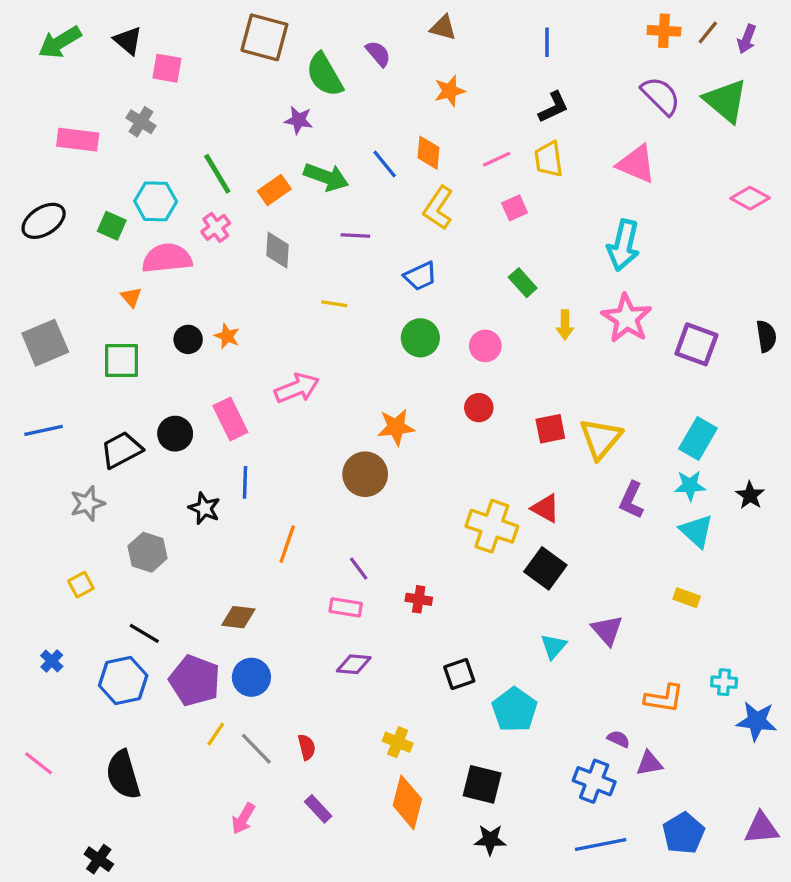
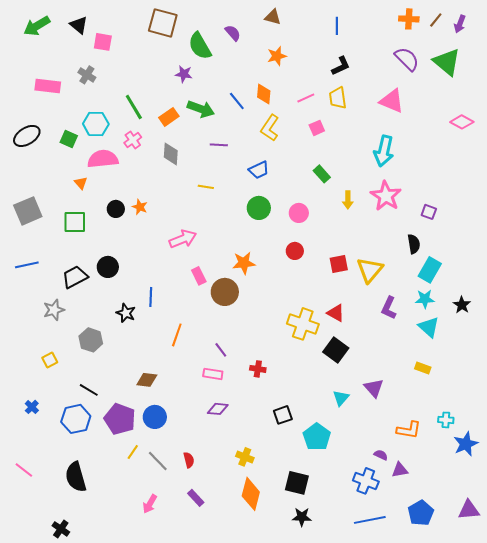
black semicircle: (766, 336) -> (414, 244), moved
purple square: (696, 344) -> (429, 212), size x0.6
pink rectangle: (230, 419) -> (199, 276), moved, size x0.7
blue star: (757, 721) -> (466, 444), turned -30

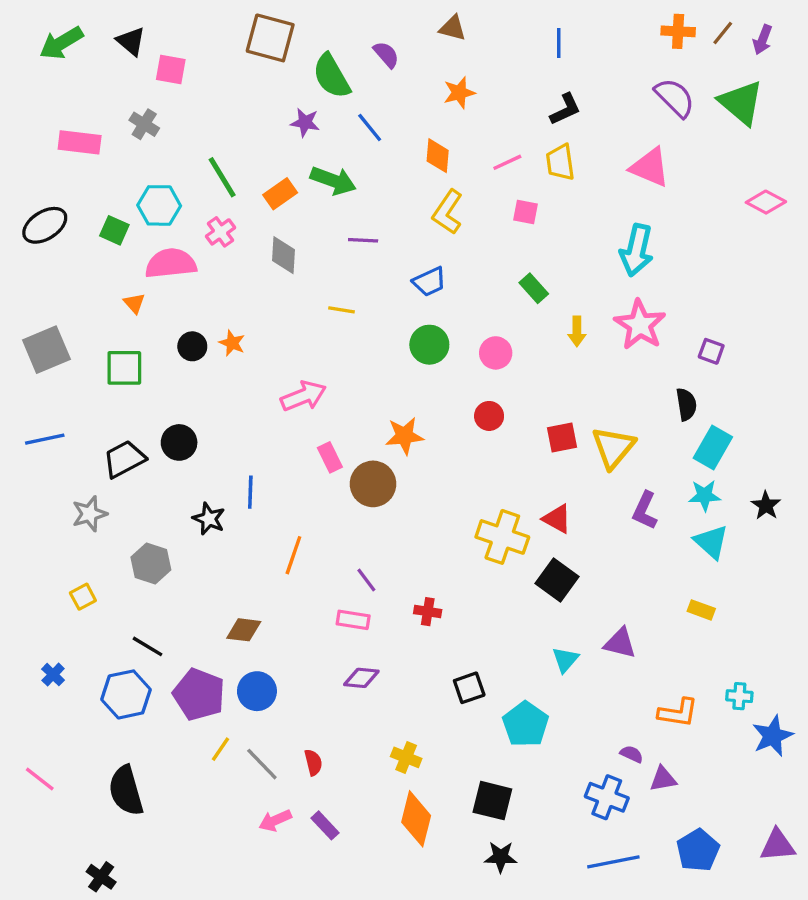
blue line: (237, 101) -> (370, 127), moved
pink square: (317, 128) -> (526, 212), turned 35
purple triangle: (374, 388) -> (620, 643), turned -35
pink arrow: (150, 504) -> (275, 820), moved, turned 36

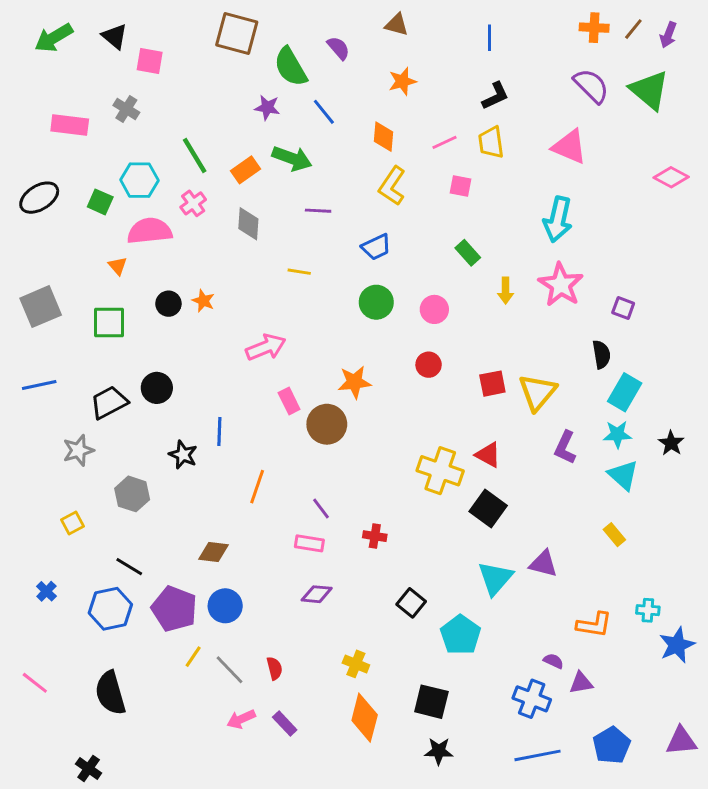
yellow rectangle: (701, 610) -> (614, 535), turned 30
cyan triangle: (565, 660) -> (495, 578), size x1.5
black square: (469, 688) -> (411, 603), turned -32

